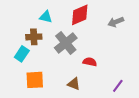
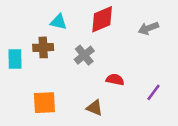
gray cross: (66, 43) -> (84, 55), size x0.7
cyan rectangle: (22, 54) -> (15, 59), moved, turned -35
purple line: (118, 86) -> (154, 92), moved

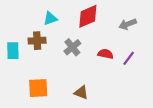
cyan triangle: (59, 22) -> (50, 19), turned -32
red semicircle: (115, 80) -> (106, 54), moved
purple line: (154, 92) -> (129, 58), moved

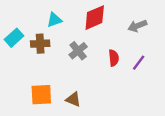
cyan rectangle: (13, 51) -> (14, 38), moved, turned 49
red semicircle: (106, 54) -> (114, 58), turned 72
brown triangle: (81, 93) -> (73, 99), moved

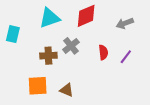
cyan triangle: (54, 20) -> (49, 18), size x1.5
cyan rectangle: (14, 38) -> (13, 34), turned -35
brown cross: (40, 44) -> (48, 56), moved

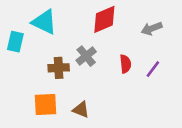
cyan triangle: (49, 18) -> (44, 22), moved, turned 45

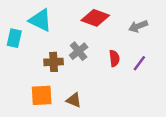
red diamond: (104, 19) -> (95, 18), turned 44

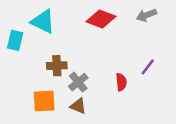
gray arrow: (138, 26) -> (146, 15), moved
gray cross: (79, 51) -> (78, 82), moved
red semicircle: (114, 58) -> (121, 82), moved

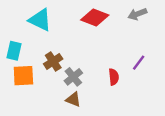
cyan rectangle: (15, 40) -> (14, 51), moved
brown cross: (57, 66) -> (53, 61), turned -30
orange square: (44, 101) -> (23, 76), moved

